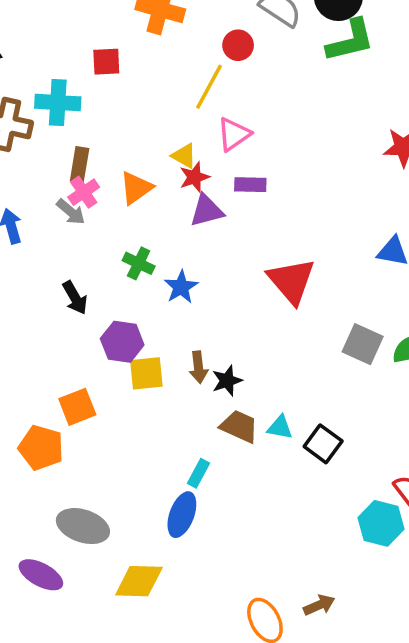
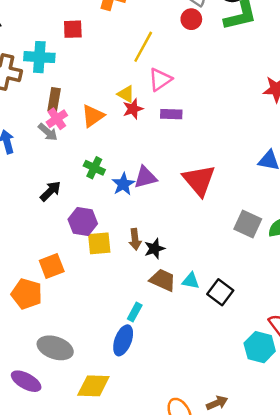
red circle: (238, 45) -> (191, 19), moved
purple triangle: (207, 211) -> (145, 177), moved
black arrow: (75, 298) -> (50, 191), turned -105

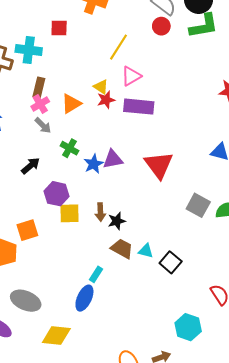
purple rectangle: (171, 114) -> (139, 107), size x1.6
gray arrow: (48, 132) -> (43, 125), moved
cyan hexagon: (260, 347) -> (188, 327), moved

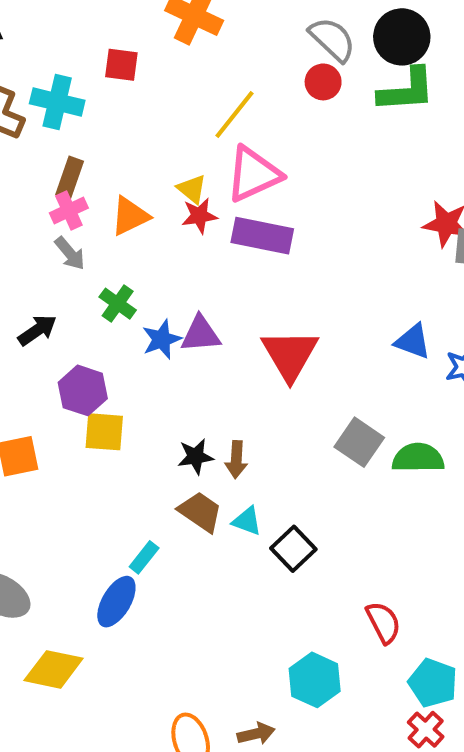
pink triangle: (131, 76) -> (253, 174), size x1.4
brown arrow: (100, 212) -> (236, 460), moved

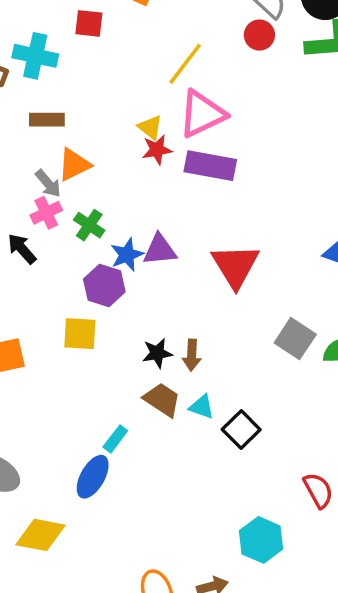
brown rectangle: (70, 178) -> (47, 120), turned 72
pink cross: (69, 210) -> (46, 213), moved
orange triangle: (130, 216) -> (74, 165), moved
black arrow: (37, 330) -> (22, 249), turned -96
purple hexagon: (83, 390) -> (104, 286), moved

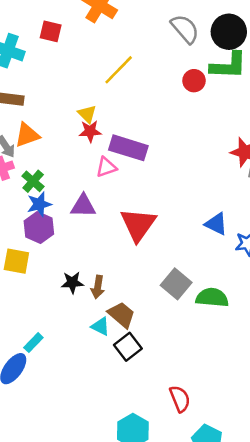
red circle: (259, 35) -> (194, 81), moved
pink triangle: (202, 114) -> (106, 167), moved, size x0.6
blue star: (127, 255) -> (39, 204), moved
brown trapezoid: (162, 400) -> (122, 315), moved

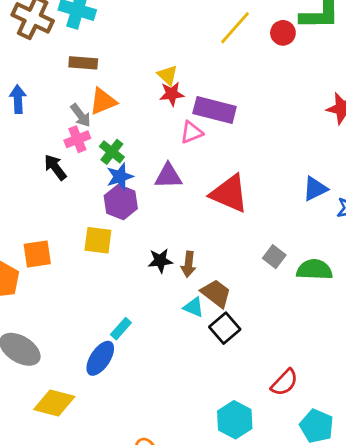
yellow line: (119, 70) -> (235, 28), moved
red triangle: (138, 224) -> (229, 194), turned -39
blue triangle: (216, 224) -> (315, 189), turned -50
gray square: (176, 284) -> (274, 257), size x0.7
red semicircle: (180, 399) -> (284, 382), turned 68

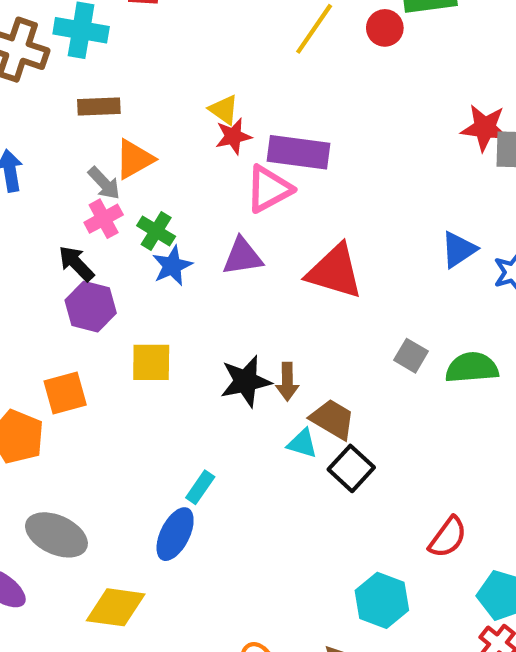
pink triangle: (191, 132) -> (269, 189), size x1.4
purple hexagon: (121, 202) -> (91, 307), moved
black star: (160, 261) -> (246, 381), size x1.4

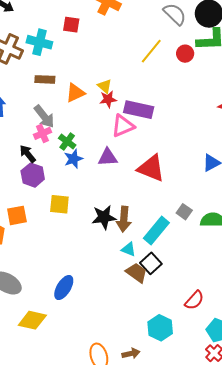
orange triangle: (134, 159) -> (75, 93), moved
gray arrow: (104, 183) -> (44, 116), size x1.4
brown arrow: (287, 382) -> (124, 219), size x1.4
brown trapezoid: (333, 419) -> (137, 273), moved
cyan rectangle: (200, 487) -> (156, 230), moved, size x1.8

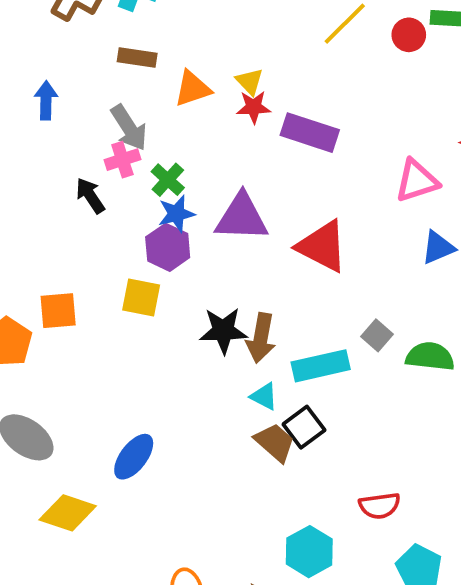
pink triangle: (123, 126) -> (417, 181), moved
purple triangle: (108, 157) -> (242, 217), size x1.4
purple hexagon: (33, 175) -> (168, 247), moved
cyan rectangle: (156, 230) -> (321, 366), turned 32
red semicircle: (194, 300) -> (380, 506), turned 35

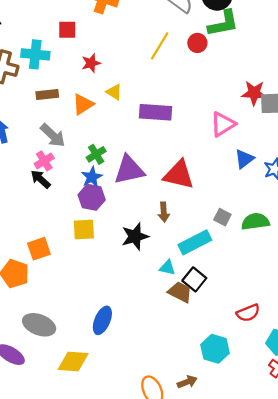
red star: (254, 107) -> (91, 63), moved
pink cross: (122, 160) -> (44, 161), moved
green cross: (168, 180) -> (96, 154), moved, turned 30
brown arrow: (261, 338) -> (164, 212), moved, size x0.7

